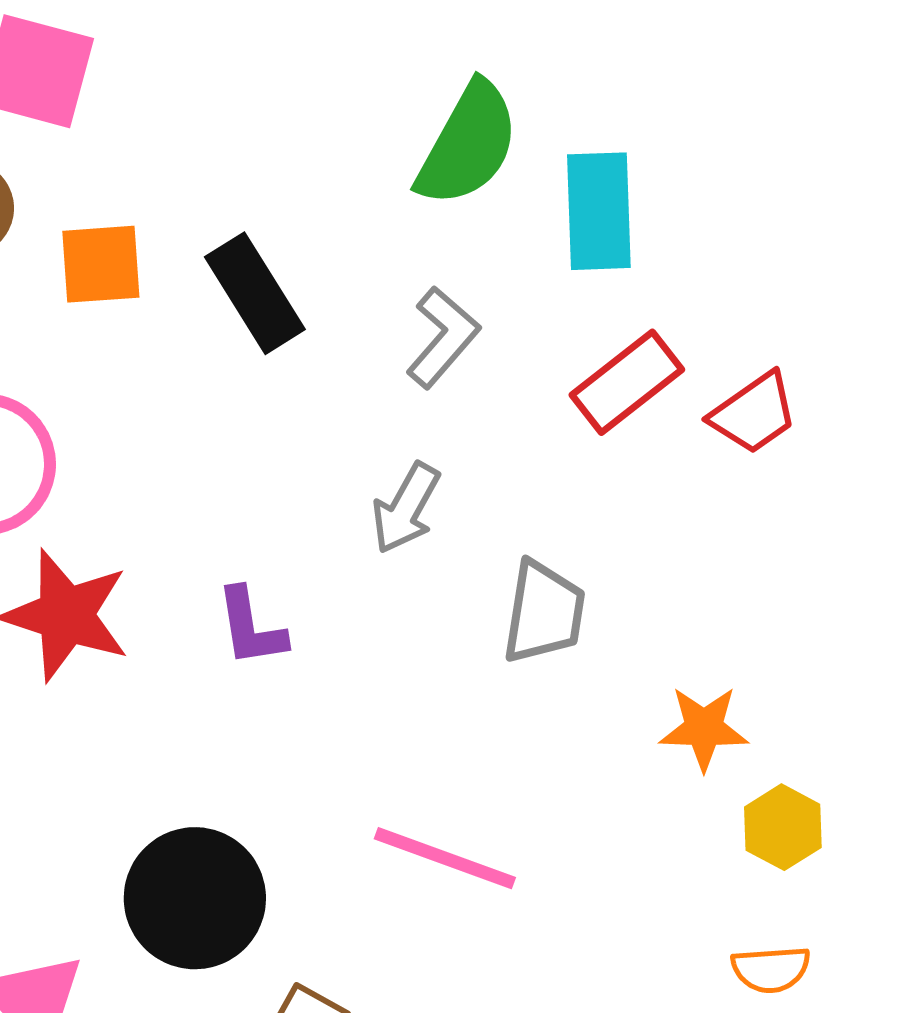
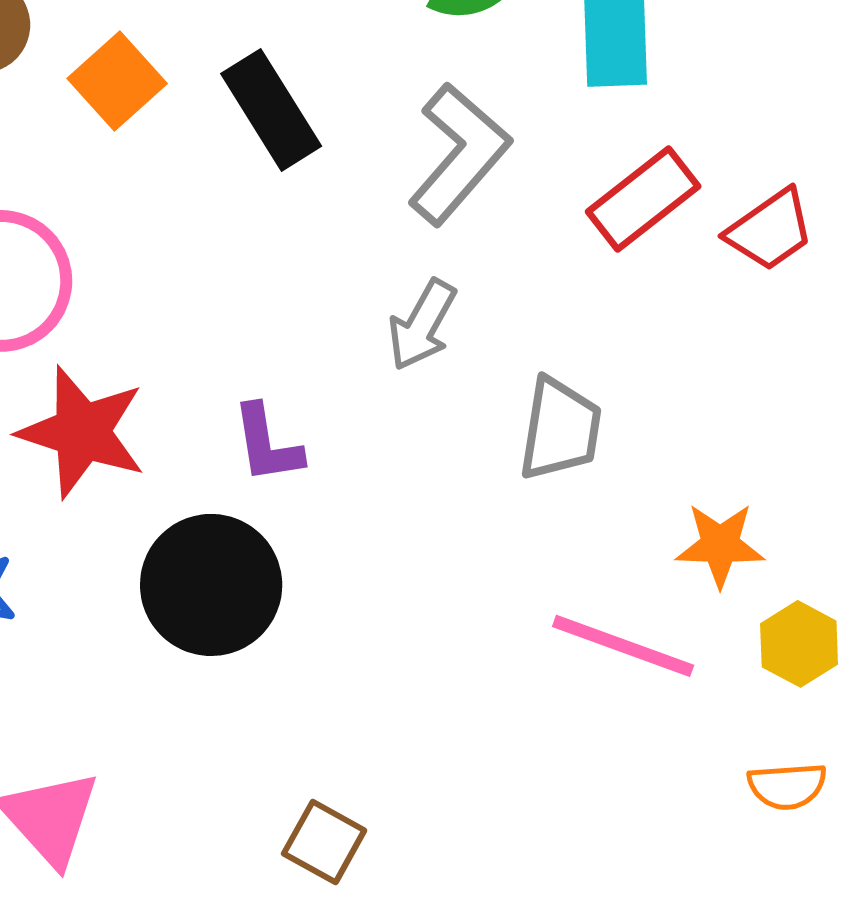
orange square: (101, 264) -> (117, 81), turned -38
gray L-shape: (443, 337) -> (459, 154), size x1.4
pink line: (445, 858) -> (623, 646), moved
black circle: (195, 898) -> (211, 585), moved

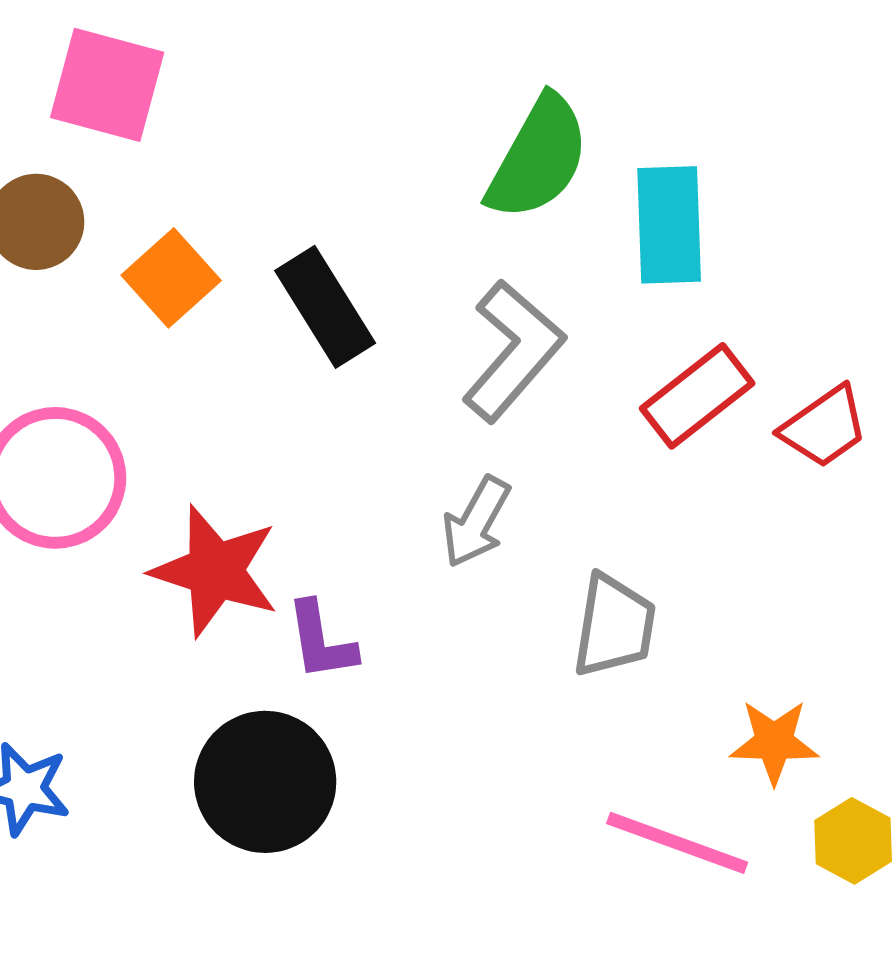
red star: (82, 432) -> (215, 571), moved

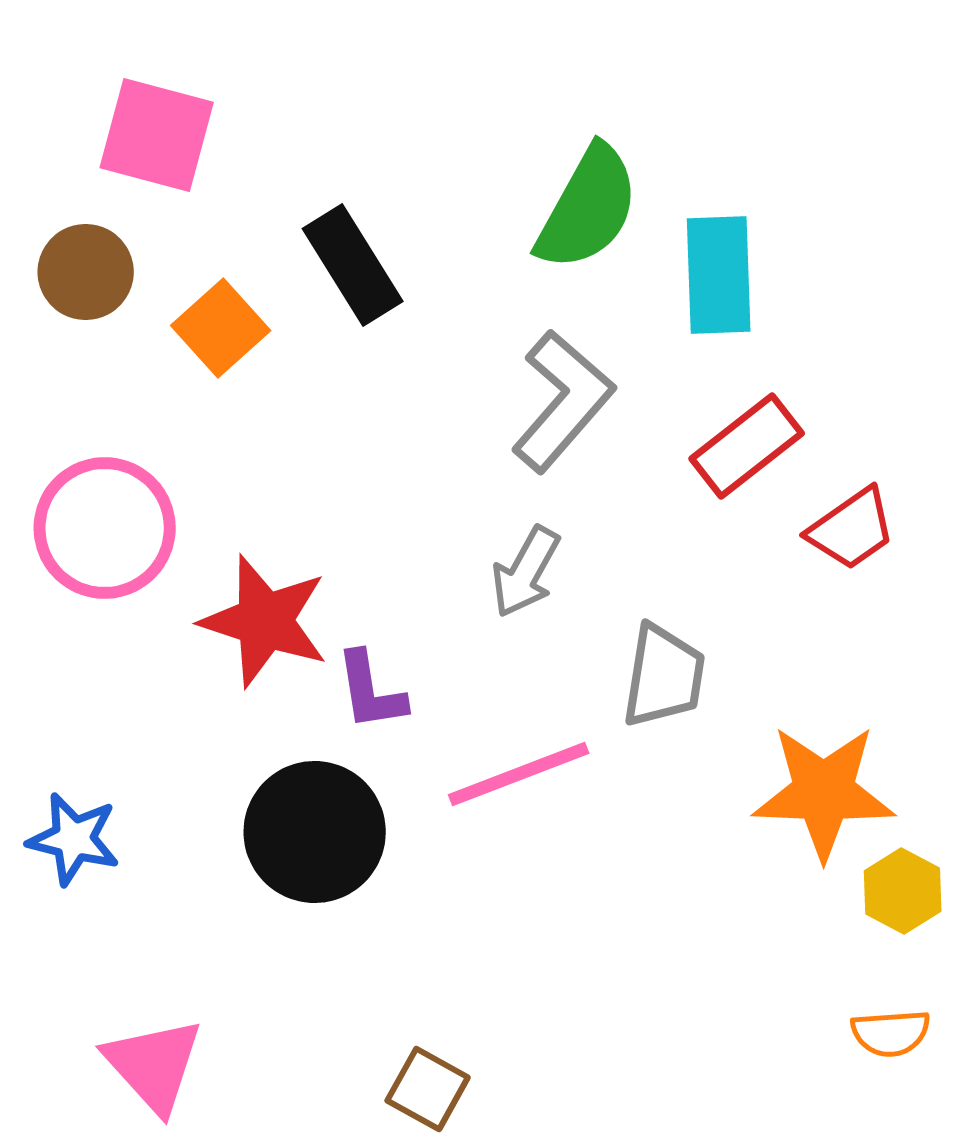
black rectangle: (325, 307) -> (353, 265), moved
red trapezoid: (824, 427) -> (852, 529), moved
orange star: (774, 742) -> (824, 792), size x1.6
pink line: (677, 843) -> (519, 774), moved, turned -41

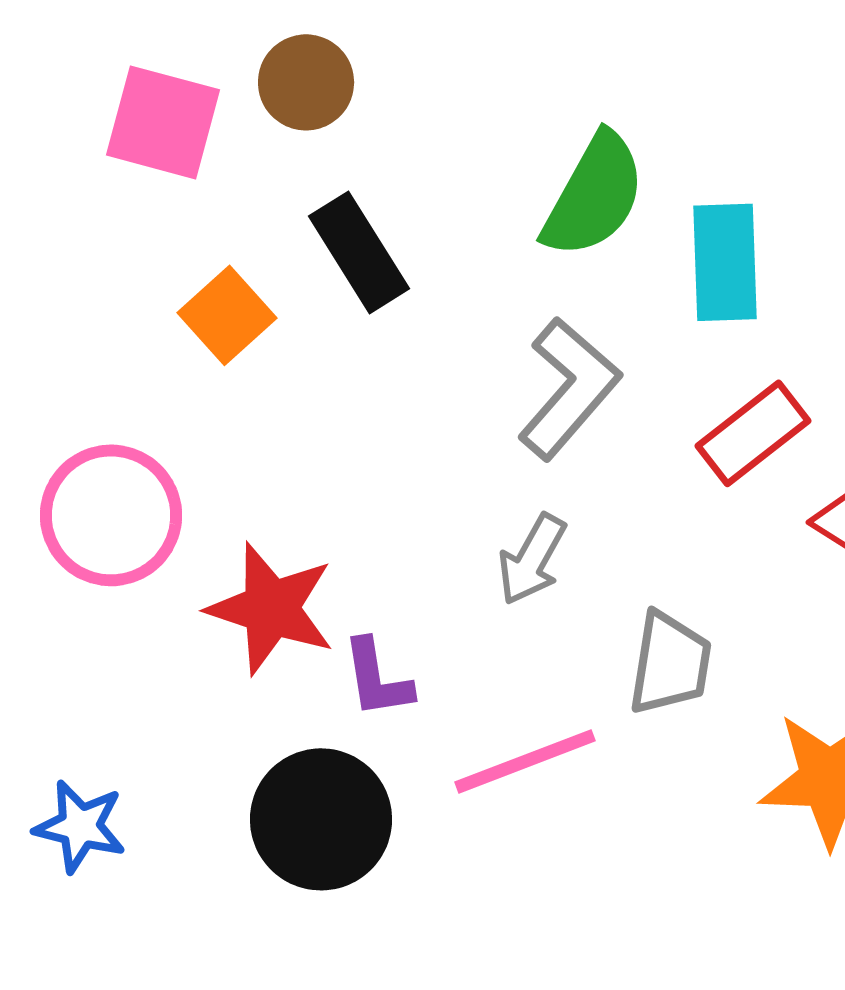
brown circle: (86, 272) -> (306, 82), moved

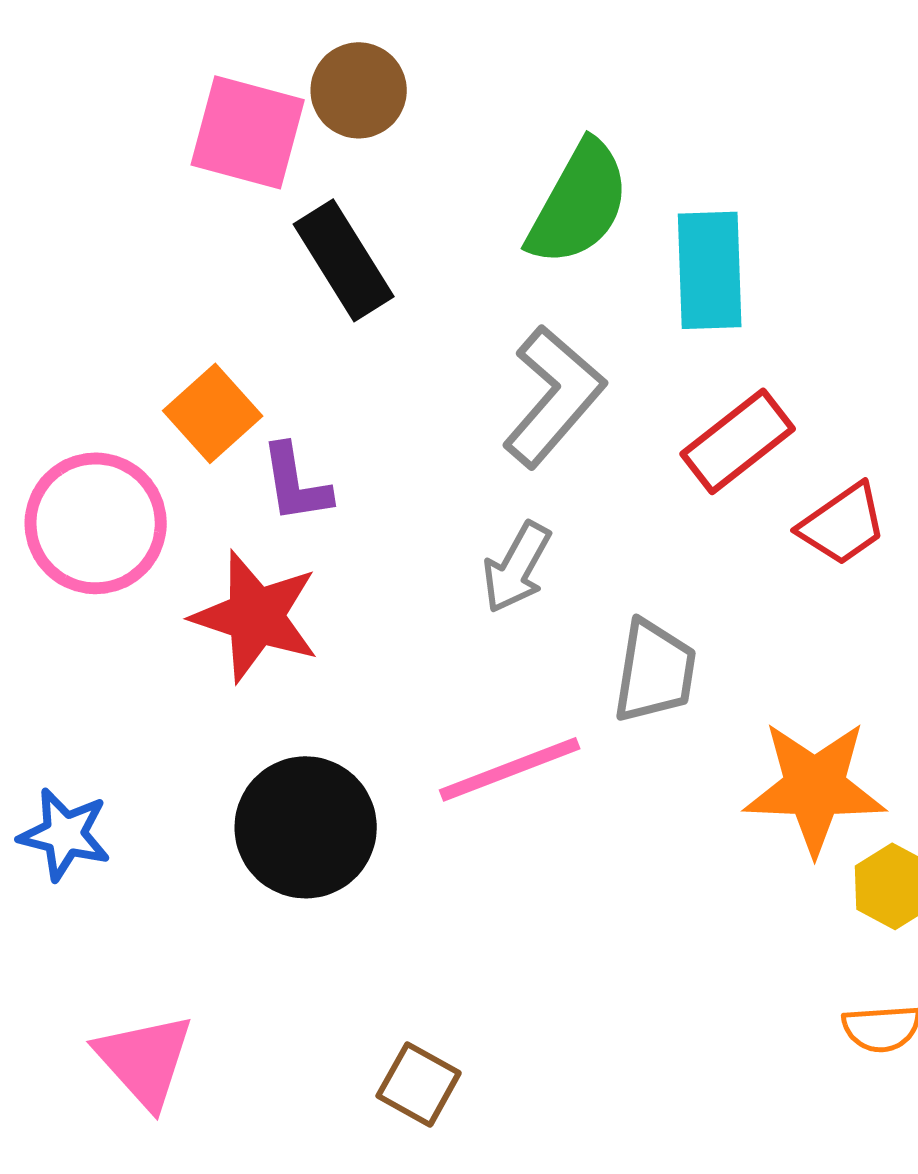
brown circle: (306, 82) -> (359, 90), moved
pink square: (163, 122) -> (248, 132), moved
orange square: (227, 315) -> (213, 413), moved
purple L-shape: (377, 678) -> (296, 483), moved

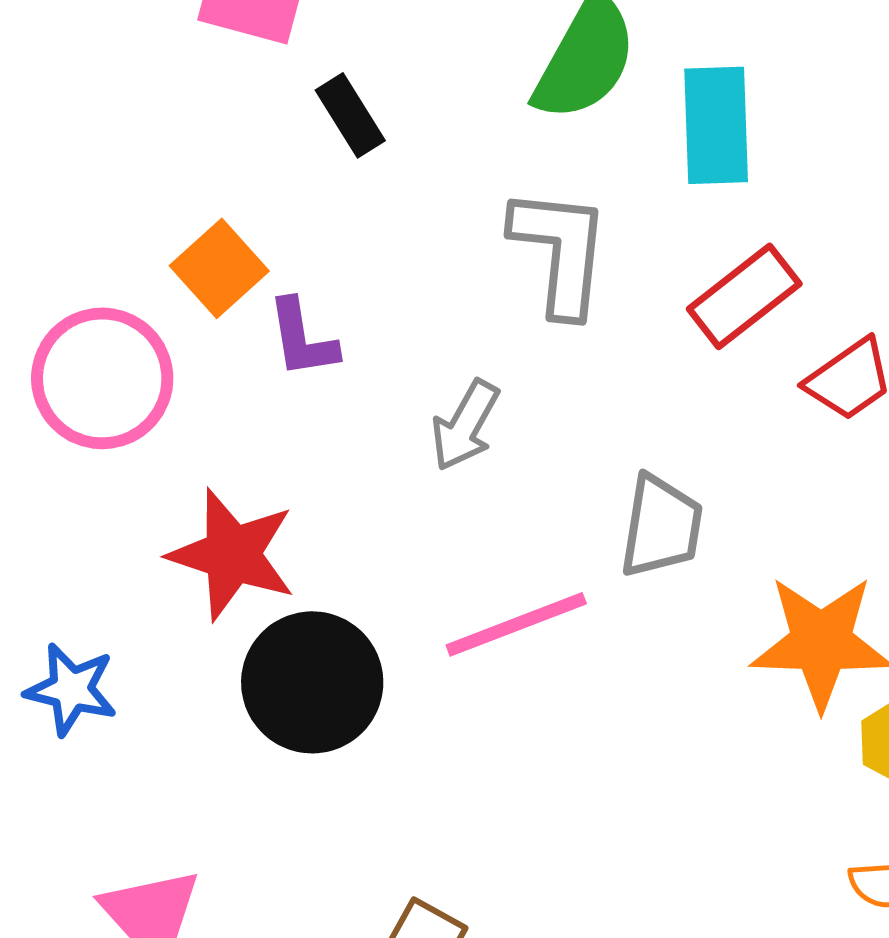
black rectangle: (344, 260) -> (350, 115), size x0.7
gray L-shape: (554, 396) -> (560, 251), turned -35
gray arrow: (517, 567) -> (465, 425), moved
red star: (256, 616) -> (232, 554), moved

